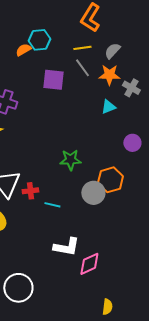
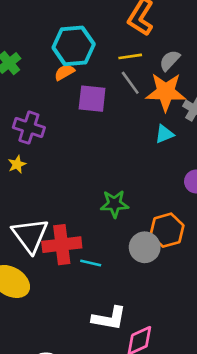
cyan hexagon: (39, 40) -> (74, 46), size x1.4
orange semicircle: (23, 50) -> (64, 72), moved
orange star: (109, 75) -> (166, 92), size x1.4
red cross: (30, 191) -> (62, 245), size x1.8

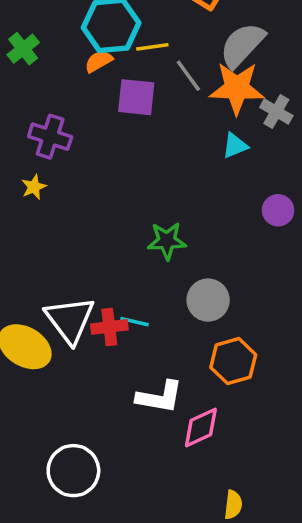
yellow line: (130, 56) -> (152, 47), moved
gray semicircle: (170, 60) -> (242, 45), size x1.6
orange hexagon: (167, 230) -> (233, 361), moved
white triangle: (30, 235) -> (70, 320), moved
red cross: (62, 245) -> (109, 327), moved, size x0.7

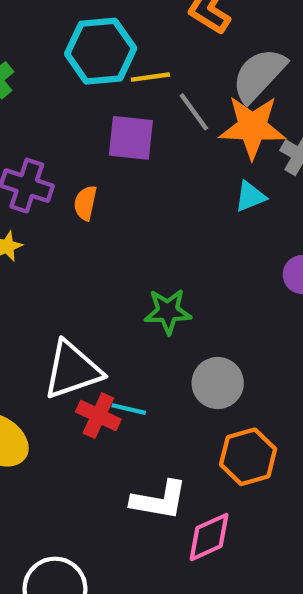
orange semicircle: (99, 61) -> (85, 203), moved, turned -48
white triangle: (70, 320) -> (72, 370), moved, turned 48
red cross: (109, 327) -> (98, 416), turned 32

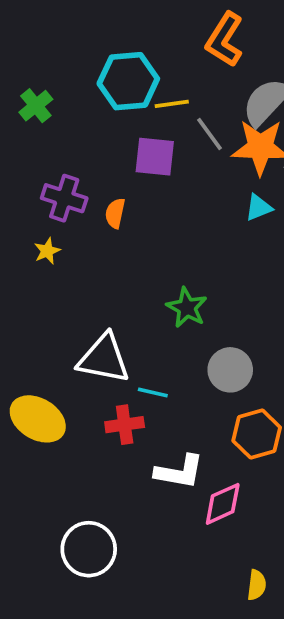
green star: (168, 311) -> (187, 308), turned 30
white triangle: (72, 370) -> (104, 359), turned 30
red cross: (98, 416) -> (125, 425), moved, turned -33

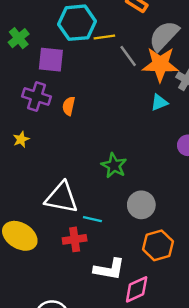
purple square: (155, 157) -> (51, 60), moved
yellow star: (47, 251) -> (21, 139), moved

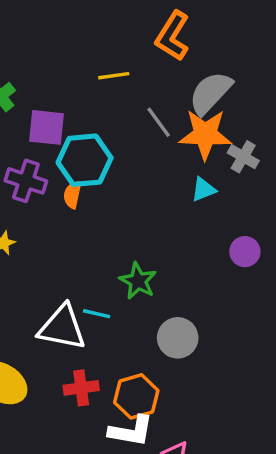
cyan hexagon: (77, 23) -> (85, 160), moved
yellow line: (104, 37) -> (114, 76), moved
cyan line: (92, 219) -> (97, 314), moved
orange hexagon: (158, 245) -> (136, 396), moved

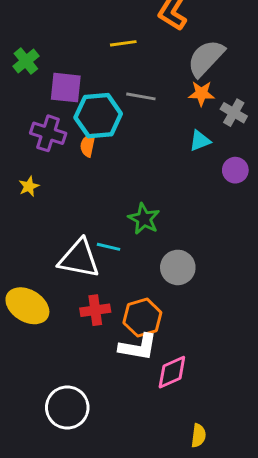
gray line: (159, 122) -> (141, 96), moved, turned -44
orange star: (205, 134) -> (201, 93), size x0.6
purple circle: (245, 252) -> (235, 170), moved

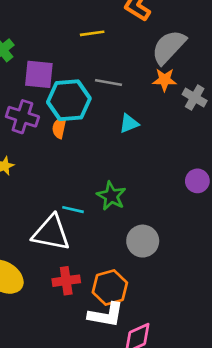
cyan triangle: (200, 141) -> (129, 124), moved
purple circle: (235, 170) -> (197, 181), moved
cyan line: (109, 247) -> (73, 210), moved

